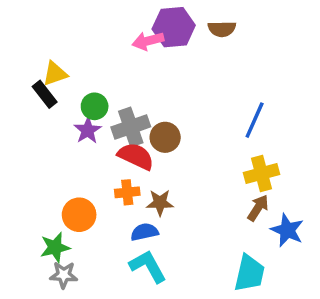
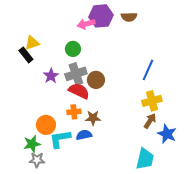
green circle: (95, 106) -> (73, 49), moved
cyan L-shape: (148, 266) -> (60, 139), moved, turned -70

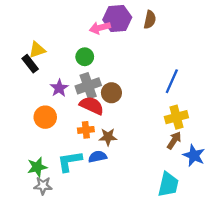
brown semicircle: (129, 17) -> (150, 20), turned -77
orange circle: (46, 125) -> (45, 117), moved

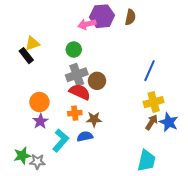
purple star: (59, 88) -> (40, 121), moved
blue star: (194, 155) -> (169, 122), moved
cyan L-shape: (70, 161) -> (61, 140), turned 140
green star: (37, 167) -> (22, 156), moved

